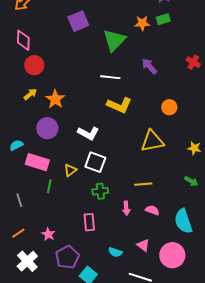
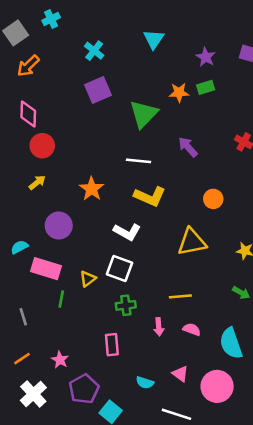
orange star: (55, 99) -> (92, 189), moved
white L-shape: (88, 133) -> (127, 232), moved

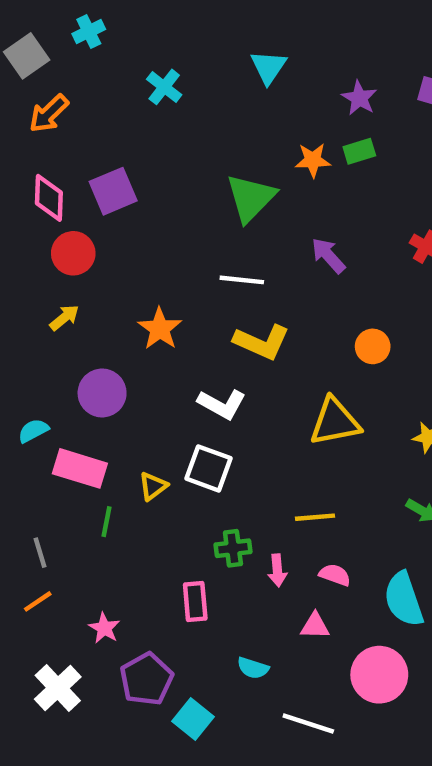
purple square: (98, 90) -> (113, 191), moved
green cross: (126, 305) -> (233, 548), moved
orange line: (22, 359) -> (38, 601), moved
pink triangle: (180, 374) -> (315, 626), moved, turned -36

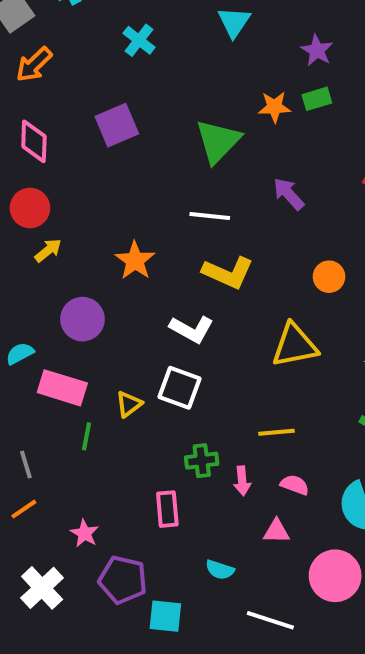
purple square: (113, 191) -> (117, 125), moved
red circle: (73, 253) -> (30, 208), moved
purple pentagon: (146, 679) -> (123, 580), turned -30
cyan square: (193, 719) -> (165, 616), turned -33

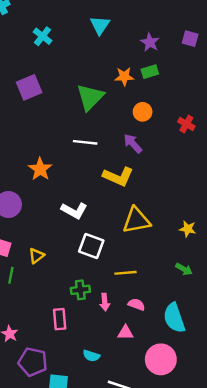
purple arrow: (289, 194) -> (133, 144), moved
yellow L-shape: (228, 273) -> (118, 176), moved
orange circle: (329, 277) -> (143, 112), moved
white square: (179, 388) -> (91, 246), moved

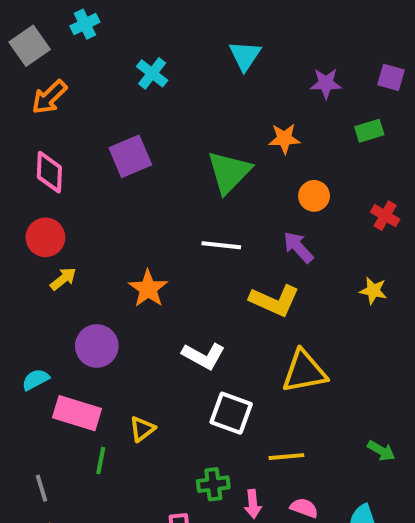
purple star: (150, 42) -> (326, 83), turned -30
green rectangle: (150, 72) -> (369, 131), moved
yellow star: (188, 229) -> (373, 291), moved

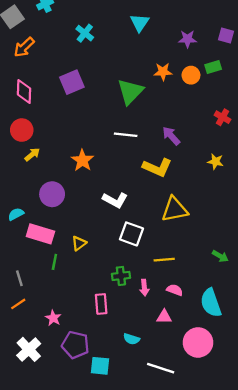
orange circle: (314, 196) -> (191, 75), moved

